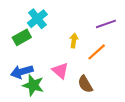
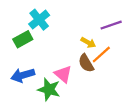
yellow arrow: (74, 41) -> (88, 43), moved, turned 112
brown semicircle: (85, 84) -> (86, 63), moved
green star: (33, 85) -> (49, 89), moved

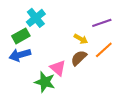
orange line: (101, 55) -> (104, 50), moved
brown semicircle: (86, 63) -> (79, 58), turned 78
blue arrow: (23, 75) -> (20, 55), moved

